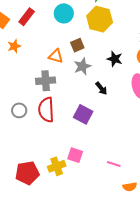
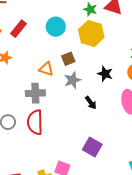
purple square: (83, 114) -> (92, 147), moved

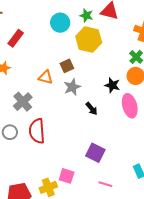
cyan circle: (56, 27) -> (60, 23), moved
black star: (105, 74) -> (112, 85), moved
gray cross: (35, 93) -> (23, 102), moved, turned -36

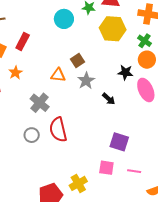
yellow hexagon: (89, 40) -> (113, 29), moved
pink square: (67, 176) -> (106, 168), moved

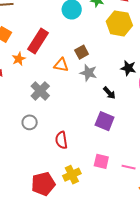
red rectangle: (23, 41) -> (38, 41), moved, size x1.4
gray star: (86, 81) -> (88, 73), turned -30
red semicircle: (58, 130) -> (61, 140), moved, size x0.7
purple square: (119, 142) -> (105, 121), moved

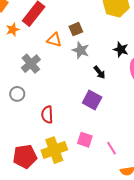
pink line: (129, 167) -> (111, 148), turned 40
yellow cross: (72, 175) -> (54, 150), size x1.4

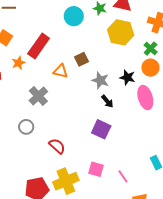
gray star: (81, 50) -> (100, 80), moved
red semicircle: (47, 115) -> (57, 146), turned 138

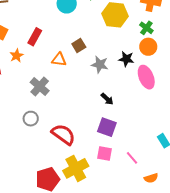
red rectangle: (39, 46) -> (35, 37), size x0.7
black arrow: (107, 101) -> (107, 99), moved
purple square: (101, 129) -> (107, 127), moved
red semicircle: (57, 146) -> (63, 134), size x1.4

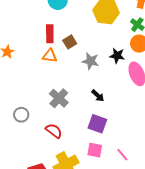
red rectangle: (35, 37) -> (50, 34), moved, turned -30
gray cross: (40, 87) -> (59, 98), moved
red semicircle: (63, 134) -> (54, 131), size x0.7

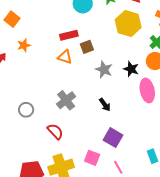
red rectangle: (50, 34) -> (69, 35), turned 66
purple square: (97, 124) -> (113, 138), moved

